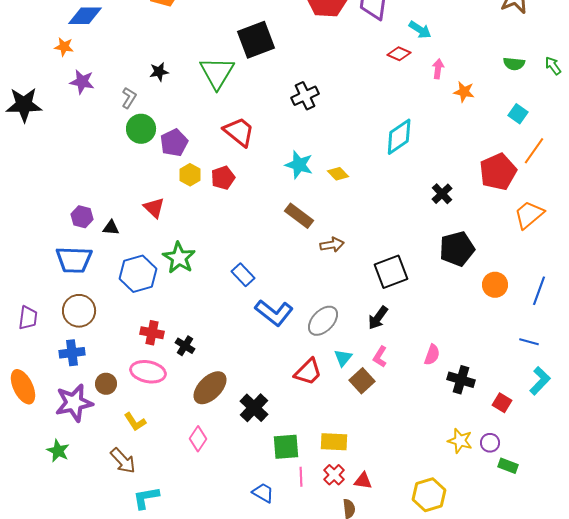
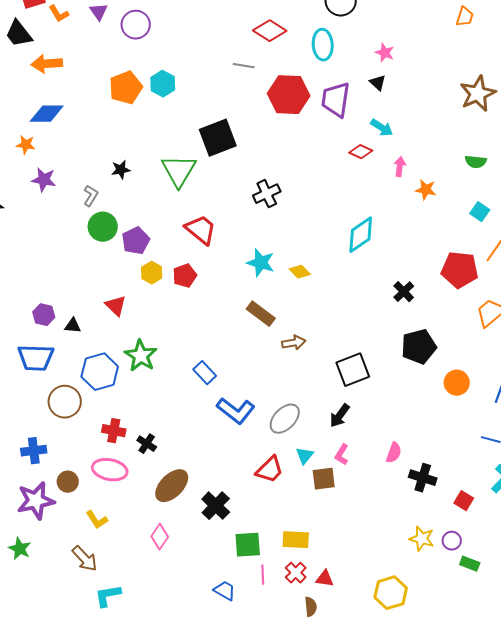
red pentagon: (498, 172) -> (460, 270), turned 30
brown circle: (79, 311) -> (65, 402), moved
brown square: (362, 381) -> (324, 479), turned 35

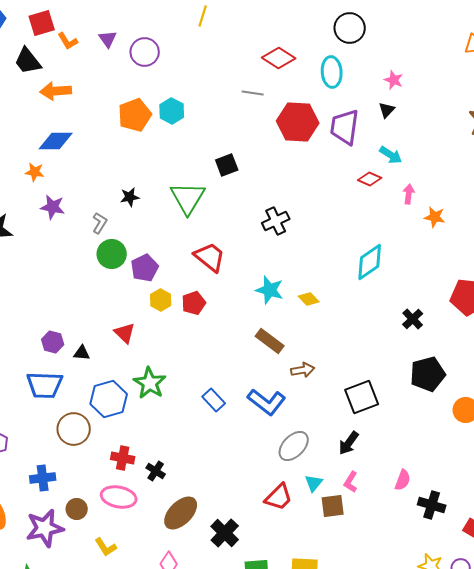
black triangle: (378, 83) -> (387, 110), turned 30
black square: (218, 138) -> (227, 165), size x0.6
blue L-shape: (236, 411) -> (267, 402), moved

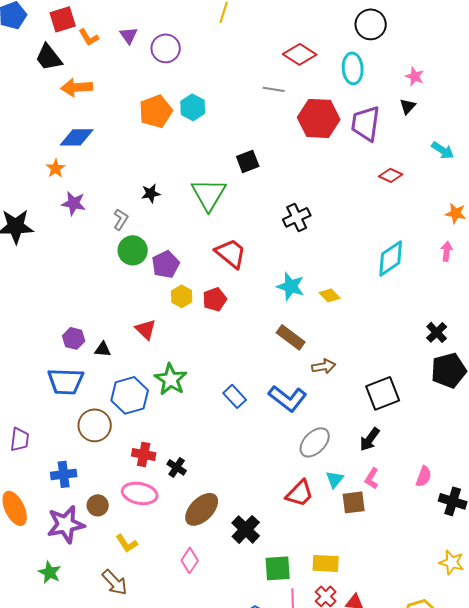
cyan arrow: (391, 155) -> (443, 150), moved
orange star: (35, 172) -> (56, 168), turned 30
pink arrow: (409, 194) -> (447, 251), moved
black cross: (413, 319) -> (437, 332), moved

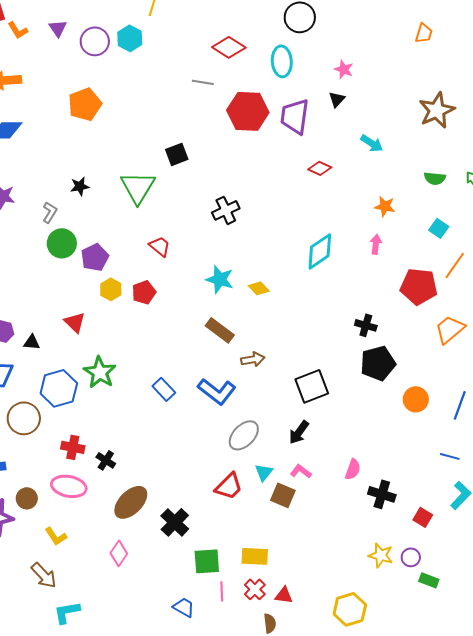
cyan hexagon: (193, 107) -> (130, 38), moved
red trapezoid: (231, 253) -> (160, 246), size x0.7
black cross: (437, 332) -> (366, 325), turned -30
pink L-shape: (372, 478) -> (301, 471), turned 95
brown square: (354, 502) -> (283, 495), turned 30

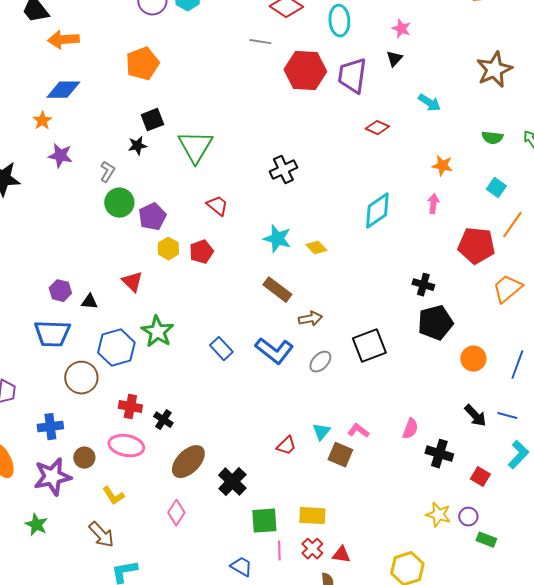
black square: (177, 154) -> (152, 120), moved
black arrow: (299, 432) -> (475, 416), moved, turned -80
gray ellipse: (244, 435) -> (320, 362), moved, size x0.7
red trapezoid: (229, 486) -> (286, 446), size x0.7

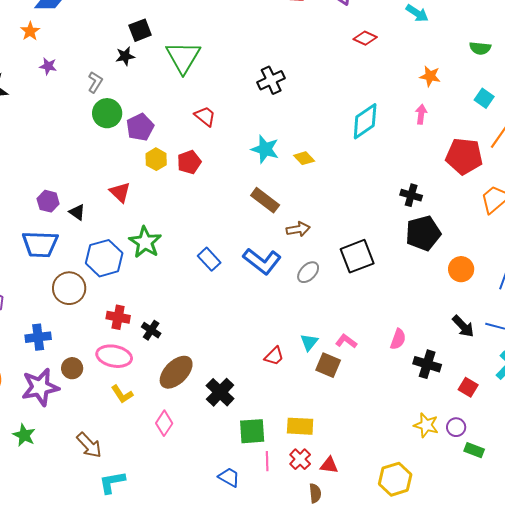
purple star: (60, 156) -> (48, 66), size x0.7
black triangle: (89, 302) -> (77, 212), turned 30
yellow L-shape: (113, 496) -> (122, 394), moved

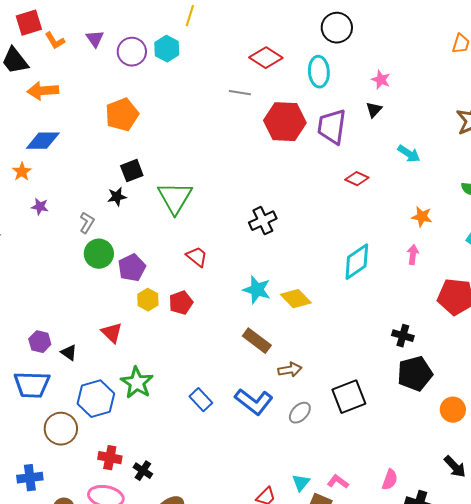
yellow diamond: (304, 158) -> (296, 299), size x1.4

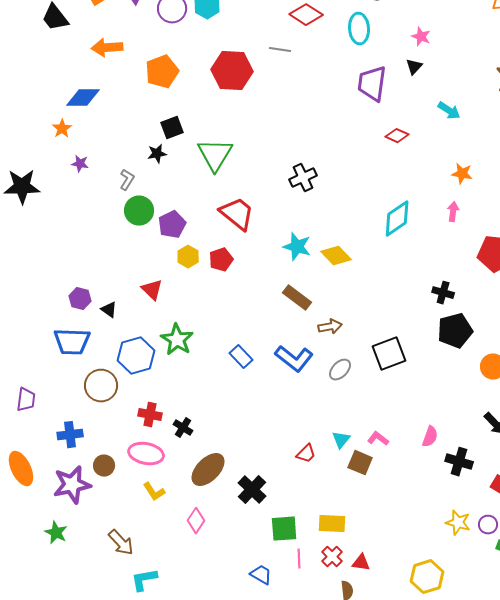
orange arrow: (43, 91) -> (107, 48), moved
red hexagon: (285, 122) -> (232, 71), moved
red trapezoid: (197, 257) -> (237, 214), size x1.6

